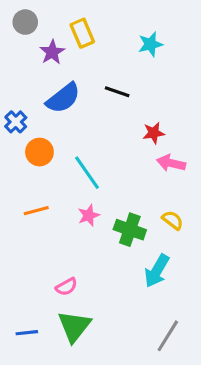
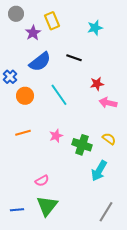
cyan line: (87, 173) -> (59, 95), moved

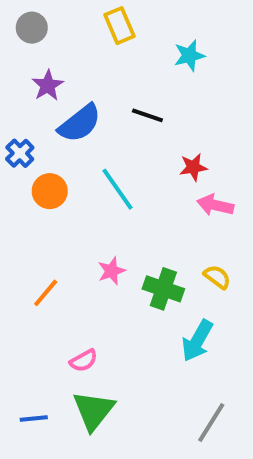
yellow rectangle: (52, 21) -> (120, 26), moved
purple star: (33, 33) -> (48, 85), moved
orange line: (23, 133) -> (46, 293), moved, turned -35

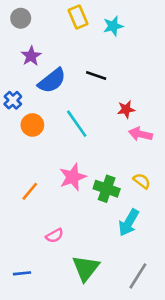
cyan star: (189, 56) -> (113, 26), moved
pink star: (112, 271) -> (73, 177), size x1.5
green triangle: (94, 411) -> (86, 268), moved

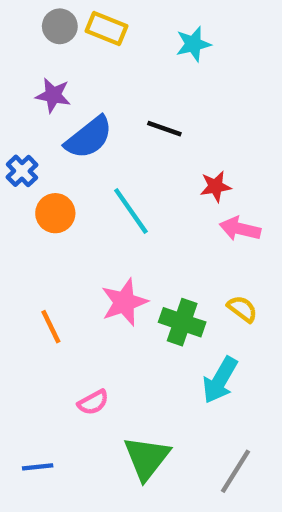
yellow rectangle: (78, 17) -> (107, 29), moved, turned -45
gray circle: (21, 18) -> (60, 26), moved
purple star: (31, 56) -> (53, 95), turned -30
orange line: (30, 191) -> (51, 327), turned -66

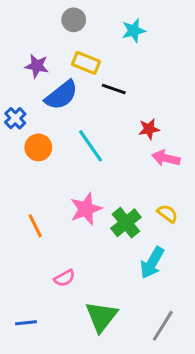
gray circle: (60, 26) -> (74, 20), moved
yellow rectangle: (107, 29) -> (86, 63), moved
green cross: (182, 322) -> (126, 223), turned 32

